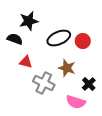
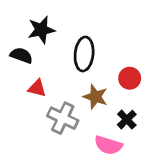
black ellipse: (59, 38) -> (84, 54), turned -60
red circle: (83, 41) -> (130, 78), moved

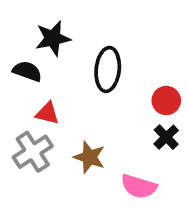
brown star: (95, 97) -> (89, 157), moved
gray cross: (63, 118) -> (33, 152), moved, turned 32
black cross: (127, 120) -> (166, 137), moved

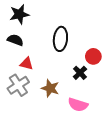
black star: (53, 38) -> (19, 14), moved
black cross: (166, 137) -> (80, 73), moved

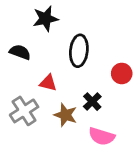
black star: (19, 14) -> (45, 19), moved
red triangle: (27, 64) -> (48, 83), moved
black cross: (80, 73) -> (92, 102), moved

